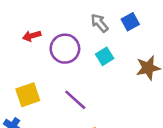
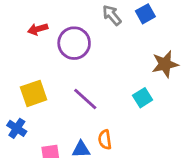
cyan square: (105, 56) -> (143, 98), moved

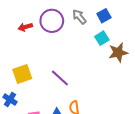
purple circle: (74, 43) -> (52, 21), moved
cyan square: (143, 98) -> (102, 38), moved

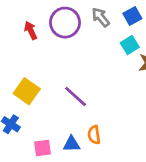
red arrow: (25, 27) -> (31, 30), turned 80
yellow square: (22, 74) -> (27, 91), turned -36

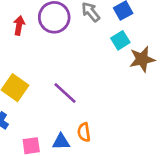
red arrow: (31, 30) -> (19, 25), turned 36

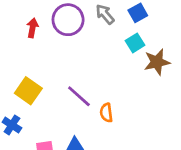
orange semicircle: (84, 132) -> (106, 113), moved

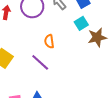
orange semicircle: (106, 113) -> (49, 41), moved

